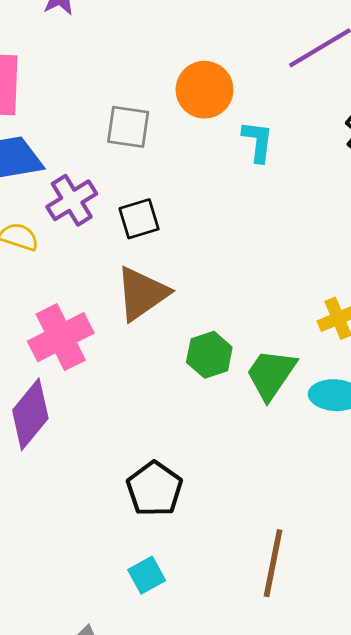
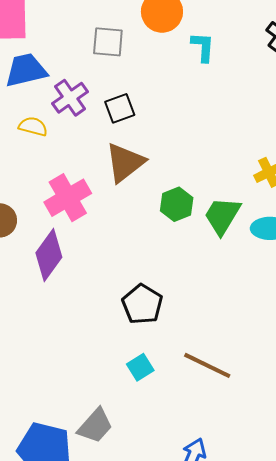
brown line: (273, 563) -> (207, 365), moved, turned -72

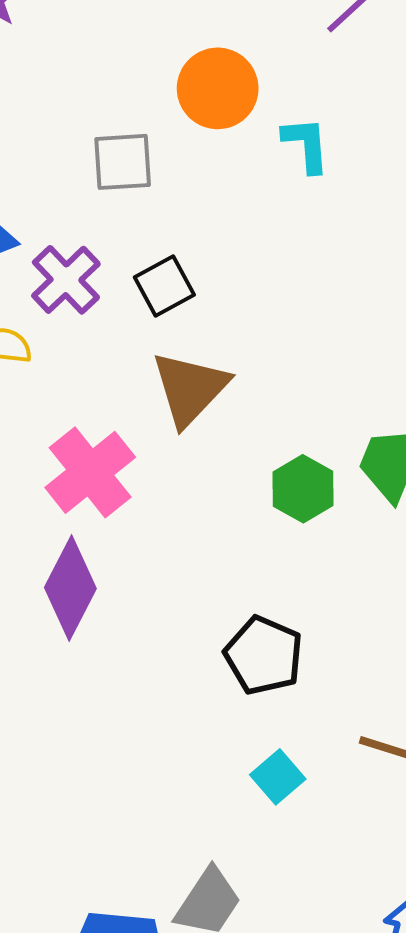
green hexagon: (177, 204) -> (303, 489), moved

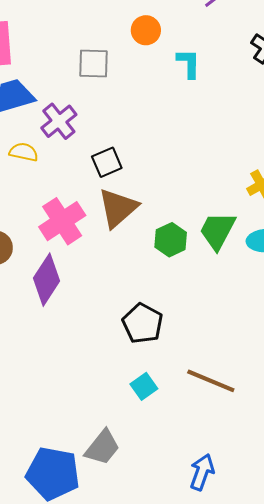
orange circle: (218, 88) -> (146, 30), size x0.7
black square: (164, 286) -> (107, 162), moved
brown triangle: (190, 389) -> (118, 208), moved

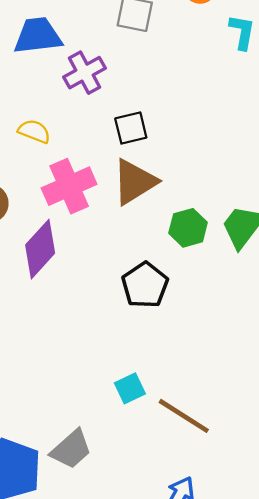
yellow semicircle: (24, 152) -> (34, 131), moved
black pentagon: (143, 323) -> (145, 285), moved
brown line: (211, 381) -> (184, 416), moved

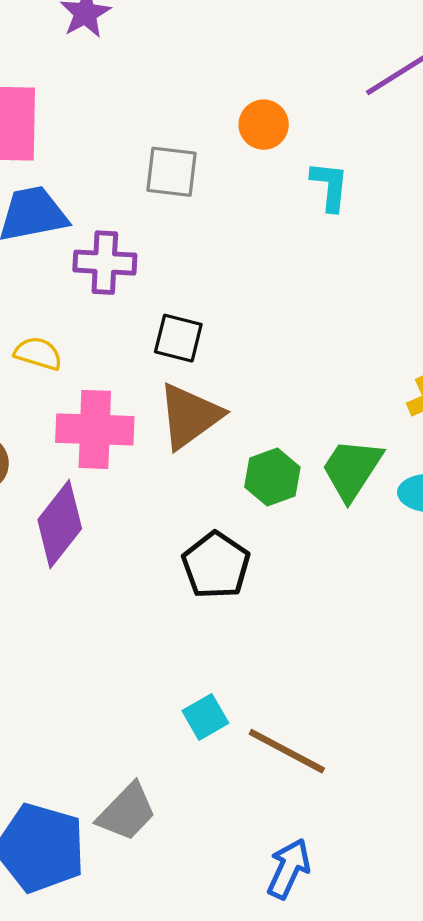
purple cross: (84, 73) -> (105, 263), turned 36
black square: (131, 128) -> (178, 338), turned 32
pink cross: (69, 186) -> (95, 429), turned 30

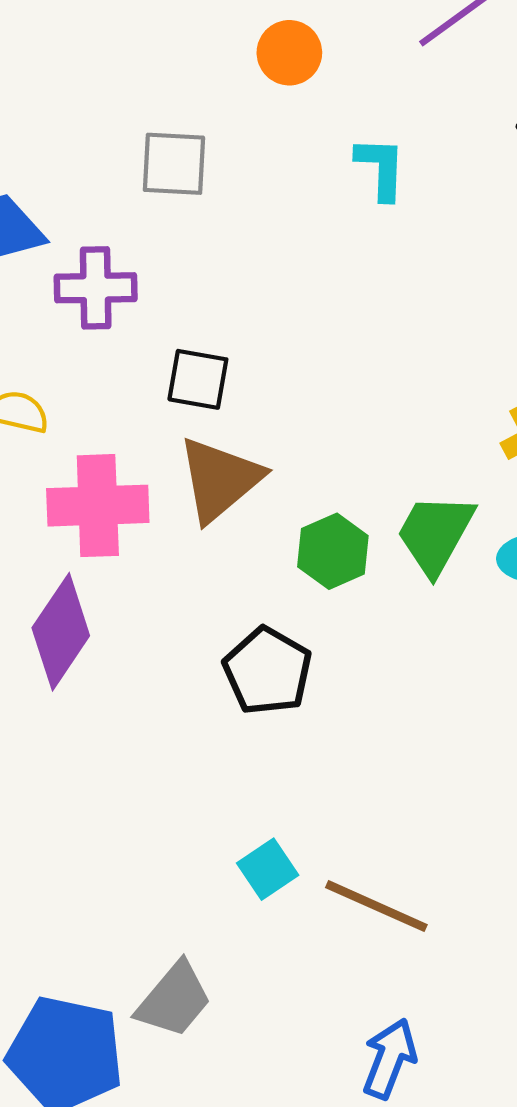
orange circle: (264, 125) -> (289, 53), moved

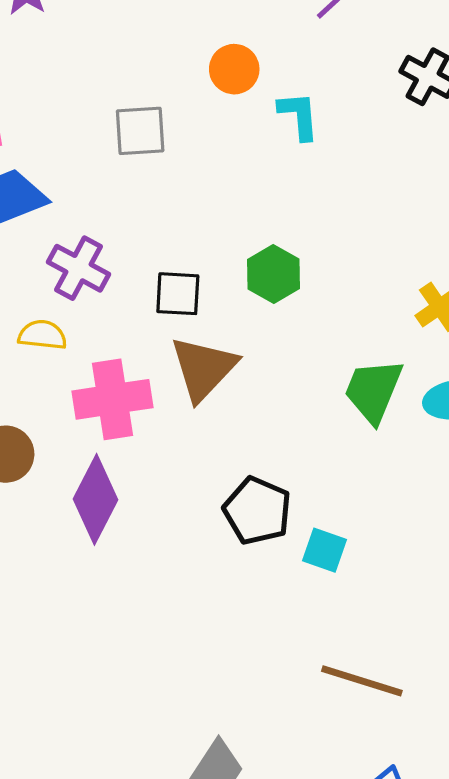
orange circle: (289, 53) -> (234, 69), moved
purple cross: (96, 288) -> (79, 268), moved, turned 36
green hexagon: (333, 551) -> (273, 274), moved
cyan square: (268, 869) -> (324, 550), moved, turned -30

